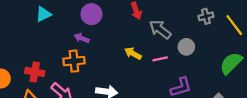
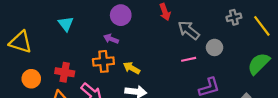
cyan triangle: (43, 14) -> (66, 24), moved, turned -42
yellow arrow: (133, 53) -> (132, 68), moved

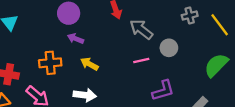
purple arrow: (111, 39) -> (76, 39), moved
yellow arrow: (132, 68) -> (89, 64), moved

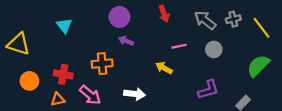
gray arrow: (141, 29) -> (205, 20), moved
pink line: (141, 60) -> (179, 46), moved
yellow arrow: (89, 64) -> (164, 68), moved

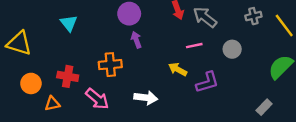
gray arrow: (205, 20) -> (205, 17), moved
purple arrow: (126, 41) -> (136, 40), turned 48
purple L-shape: (208, 90) -> (207, 82), moved
orange triangle: (58, 99) -> (52, 104), moved

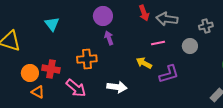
gray cross: (253, 16) -> (206, 26), moved
gray arrow: (205, 17) -> (167, 19), turned -30
orange circle: (31, 83) -> (30, 73), moved
orange triangle: (52, 104) -> (38, 92), turned 40

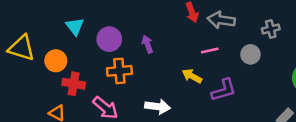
purple circle: (103, 16) -> (109, 39), moved
orange circle: (30, 73) -> (56, 61), moved

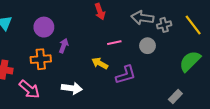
gray arrow: (221, 20) -> (142, 18), moved
purple circle: (109, 39) -> (44, 27), moved
purple arrow: (147, 44) -> (64, 46), moved, turned 40

